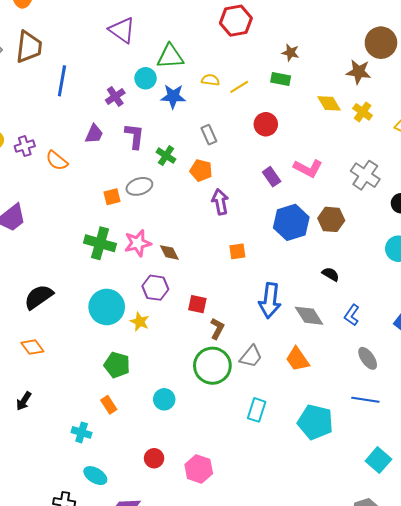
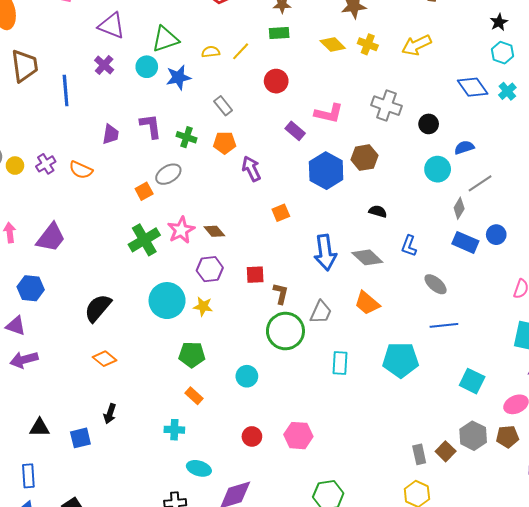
purple cross: (115, 96) -> (104, 65), moved
green cross: (100, 243) -> (144, 240), turned -32

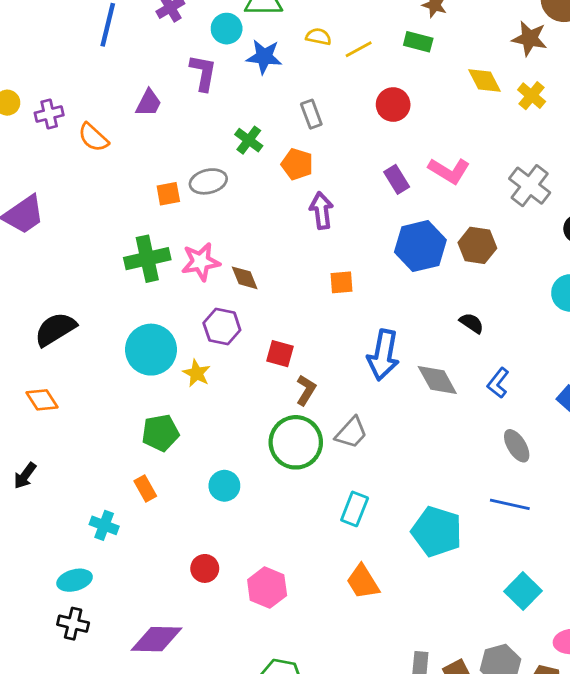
purple L-shape: (151, 126) -> (203, 73), moved
orange trapezoid: (367, 303) -> (363, 582), moved
green pentagon: (192, 355) -> (160, 433), turned -30
cyan ellipse: (199, 468) -> (75, 580), moved, turned -50

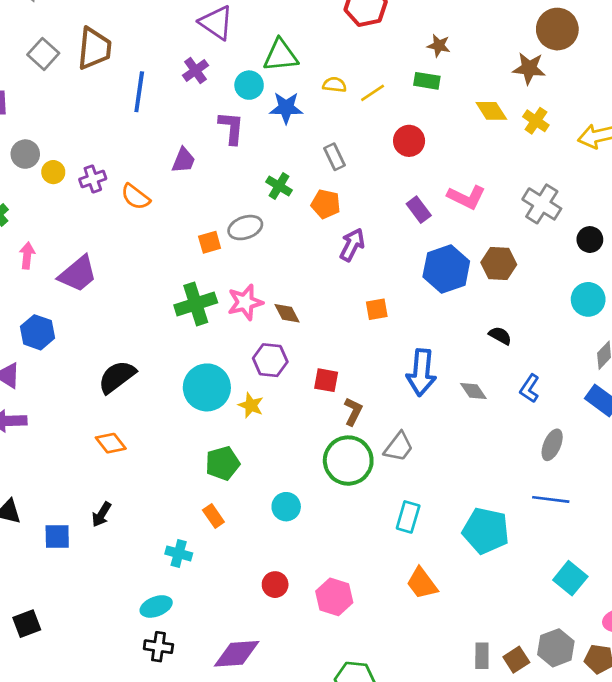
purple arrow: (321, 211) -> (352, 245), turned 40
gray diamond: (437, 380) -> (473, 391), size x0.7
gray ellipse: (517, 446) -> (552, 445), turned 60

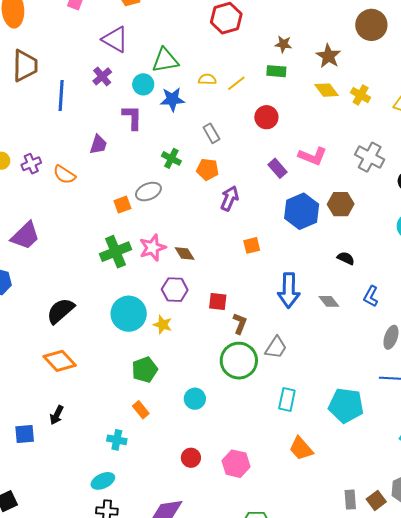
brown star: (529, 68) -> (328, 56), moved, turned 30
orange diamond: (111, 443) -> (60, 361), size x1.4

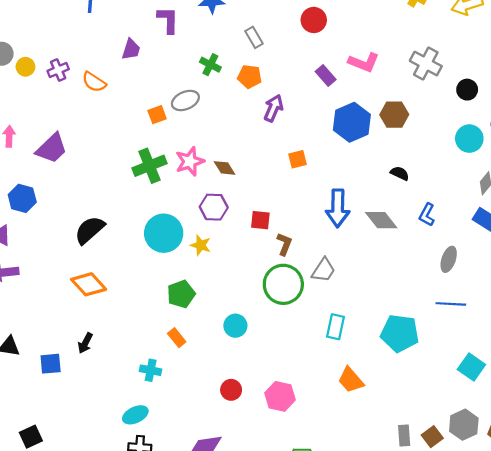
gray diamond: (329, 301) -> (381, 220), size x1.4

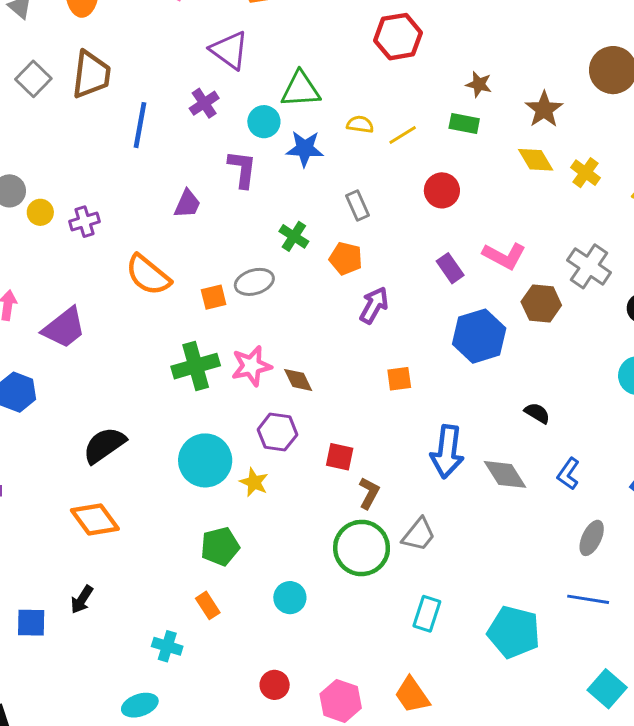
orange semicircle: (94, 82) -> (148, 275), moved, size x1.4
brown hexagon: (394, 115) -> (541, 304), moved
orange trapezoid: (351, 380) -> (412, 695), moved

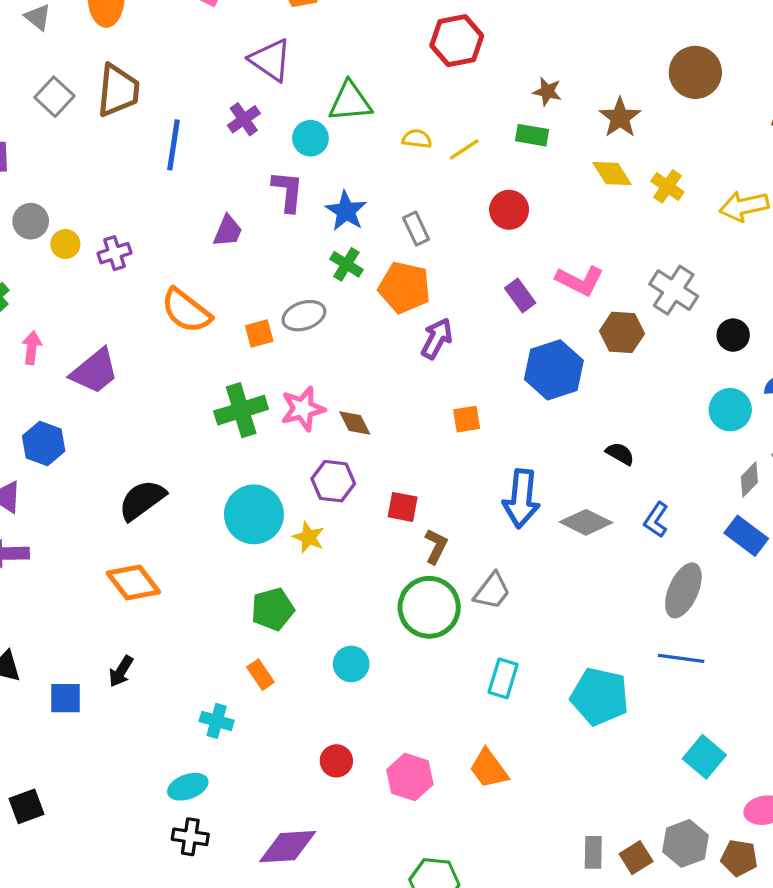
blue star: (305, 149) -> (346, 211), moved, turned 30
orange pentagon: (346, 259) -> (404, 287), size x1.4
gray diamond: (505, 474) -> (586, 522), turned -30
gray ellipse: (592, 538) -> (683, 590), size x1.4

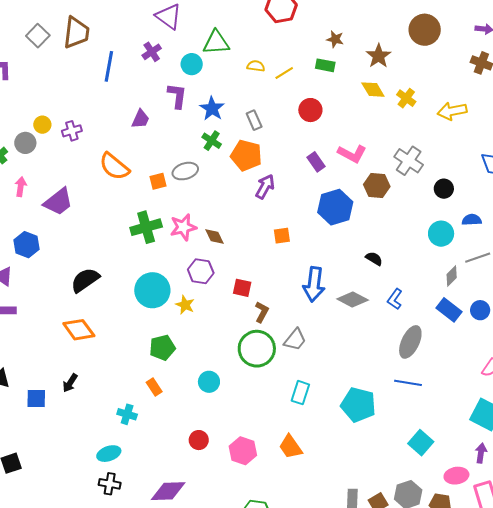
gray circle: (31, 221) -> (25, 143), moved

